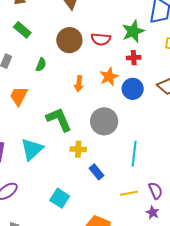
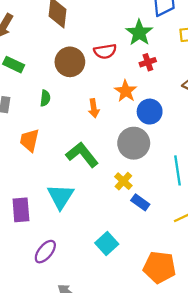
blue circle: (133, 89) -> (150, 112), moved
yellow cross: (78, 149) -> (123, 181), moved, turned -35
cyan square: (60, 198) -> (107, 243), turned 30

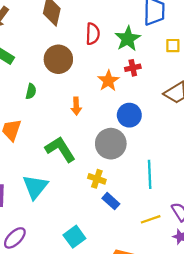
red semicircle: (105, 51) -> (93, 34), moved, turned -85
orange star: (126, 91) -> (108, 81), moved
yellow cross: (123, 181) -> (97, 179), turned -30

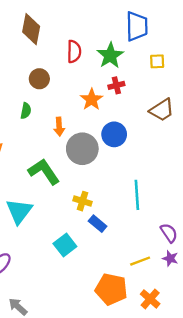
brown circle: (58, 59) -> (39, 79), size x0.7
green semicircle: (31, 91) -> (26, 111), moved
gray circle: (111, 144) -> (82, 149), moved
yellow line: (151, 219) -> (140, 261), moved
cyan square: (74, 237) -> (65, 245), moved

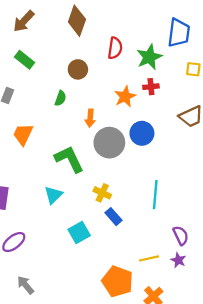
cyan triangle: (19, 211) -> (53, 195), moved, size x0.7

